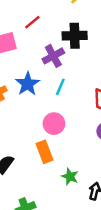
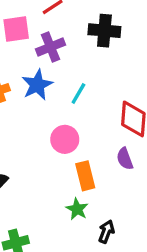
purple cross: (53, 56) -> (50, 47), moved
orange rectangle: (44, 152) -> (85, 176), moved

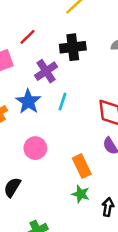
purple cross: (50, 47) -> (46, 71), moved
pink circle: (65, 139) -> (35, 148), moved

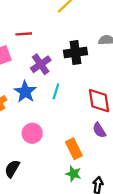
red line: (28, 37) -> (24, 34), turned 42
black cross: (73, 47) -> (75, 52), moved

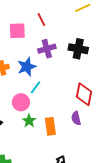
red line: (24, 34) -> (41, 19), turned 48
cyan line: (56, 91) -> (35, 87), moved
green star: (73, 174) -> (29, 121), moved

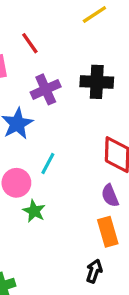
cyan line: (35, 87) -> (48, 163), moved
orange rectangle: (50, 126) -> (108, 232), moved

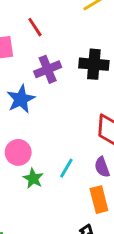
cyan line: (48, 163) -> (66, 168), moved

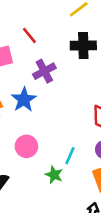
black cross: (94, 64) -> (83, 45), moved
green star: (33, 178) -> (54, 175), moved

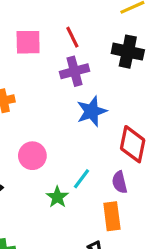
red line: (29, 35) -> (72, 37), moved
blue star: (24, 100) -> (92, 111), moved

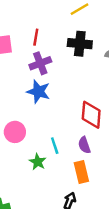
red line: (72, 37) -> (36, 37), turned 42
blue star: (92, 111) -> (38, 92), moved, turned -30
cyan line: (82, 179) -> (55, 146), turned -49

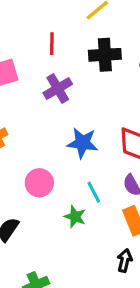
red line: (36, 37) -> (52, 44), moved
blue star: (38, 92) -> (82, 143), moved

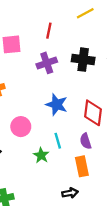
black cross: (105, 55) -> (83, 60), moved
black arrow: (125, 261) -> (70, 193), turned 56

